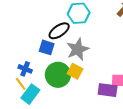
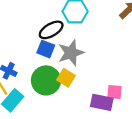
blue square: (47, 47) -> (46, 49), moved

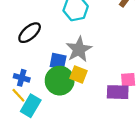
black ellipse: (51, 30) -> (30, 33), moved
blue square: (46, 49) -> (58, 61), moved

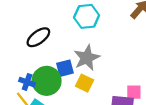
blue square: (58, 61) -> (65, 68), turned -30
green circle: (60, 81) -> (47, 81), moved

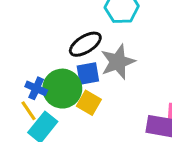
black ellipse: (38, 37) -> (85, 44), moved
yellow square: (84, 83) -> (89, 103), moved

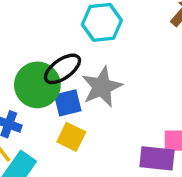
green circle: (62, 89) -> (37, 85), moved

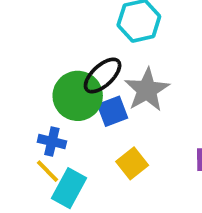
yellow square: (71, 137) -> (132, 163), moved, turned 32

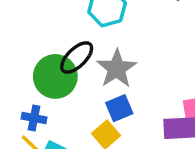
blue square: (112, 111) -> (119, 108), moved

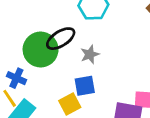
gray star: (117, 69) -> (90, 54), size x0.6

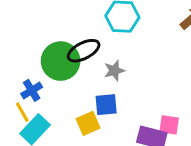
blue cross: (16, 78) -> (32, 90), turned 30

